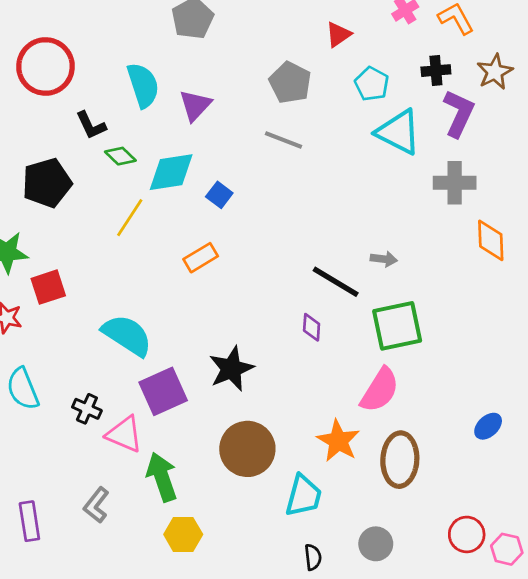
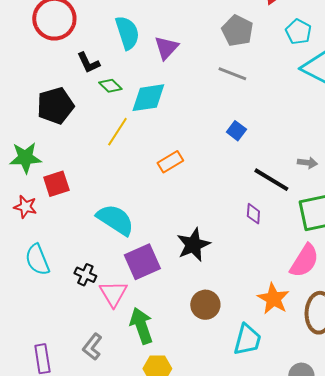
blue square: (219, 195) -> (236, 131), moved
pink triangle: (124, 434) -> (113, 294), turned 36
brown circle: (247, 449) -> (205, 305), size x0.7

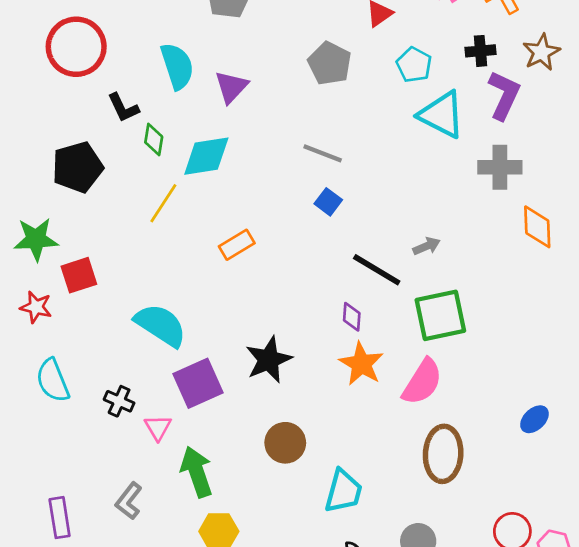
gray line: (232, 74) -> (323, 153), moved
green diamond: (110, 86) -> (154, 140), turned 55
gray arrow: (307, 163) -> (426, 246), turned -30
pink triangle: (113, 294) -> (158, 428), size x0.7
orange star: (273, 299) -> (361, 364), moved

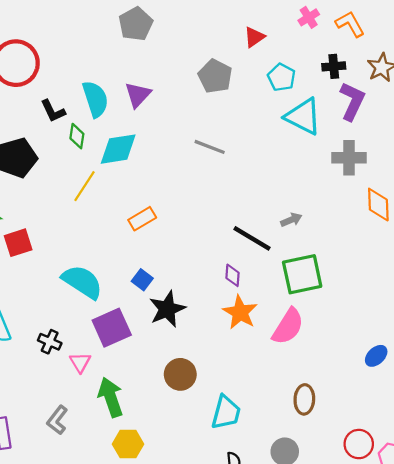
cyan semicircle: (177, 66) -> (95, 99), moved
blue square: (328, 202) -> (142, 280), moved
brown ellipse: (443, 454) -> (304, 399), moved, size x0.7

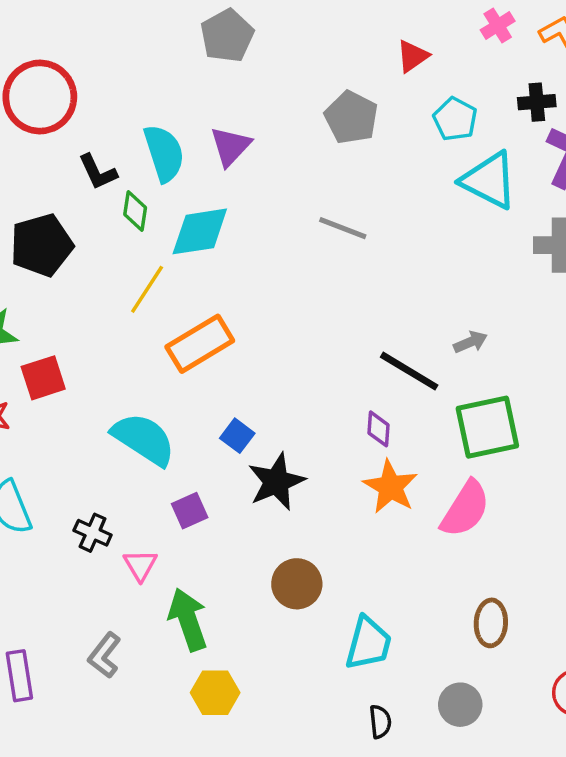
orange rectangle: (142, 219) -> (200, 344), moved, size x1.5
purple square: (112, 328) -> (190, 511), size x0.6

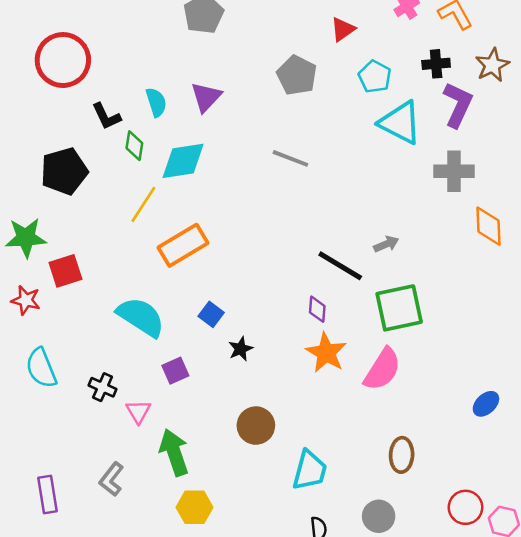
cyan semicircle: (164, 153) -> (156, 102), size x0.7
black star: (276, 482) -> (241, 349), size x0.6

